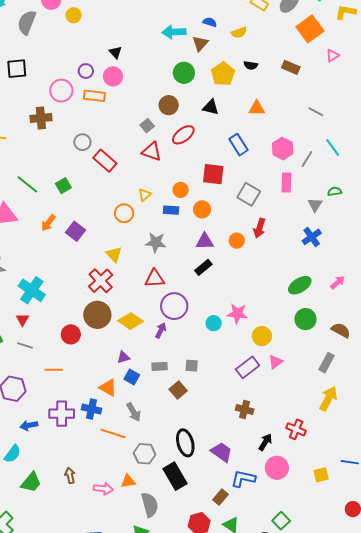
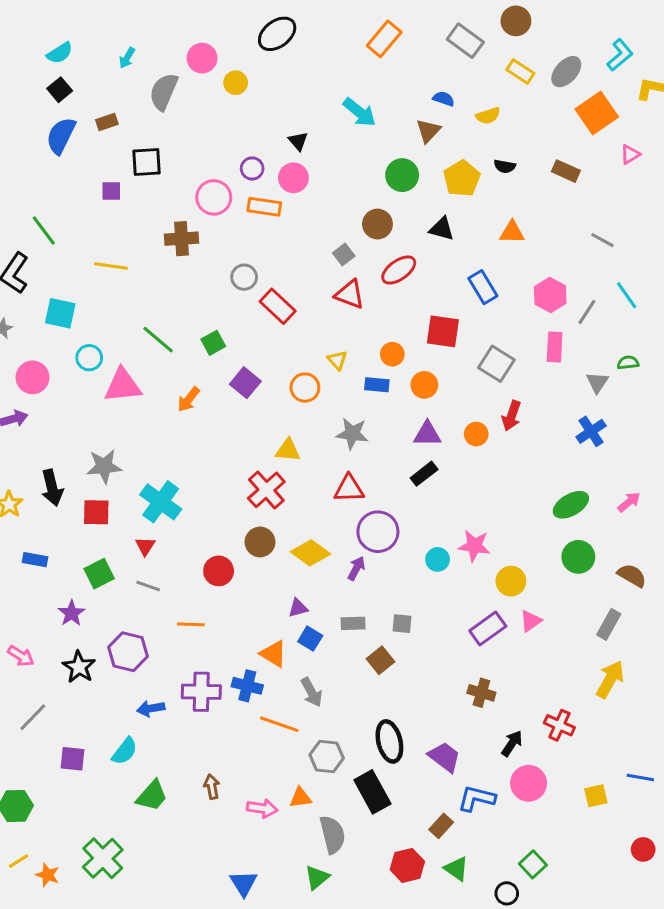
cyan arrow: (174, 32) -> (359, 112), moved, turned -140
yellow triangle: (145, 195) -> (337, 360), turned -32
purple square: (75, 231) -> (245, 383), moved
yellow triangle: (114, 254) -> (288, 450), turned -42
brown circle: (97, 315) -> (260, 542), size x0.7

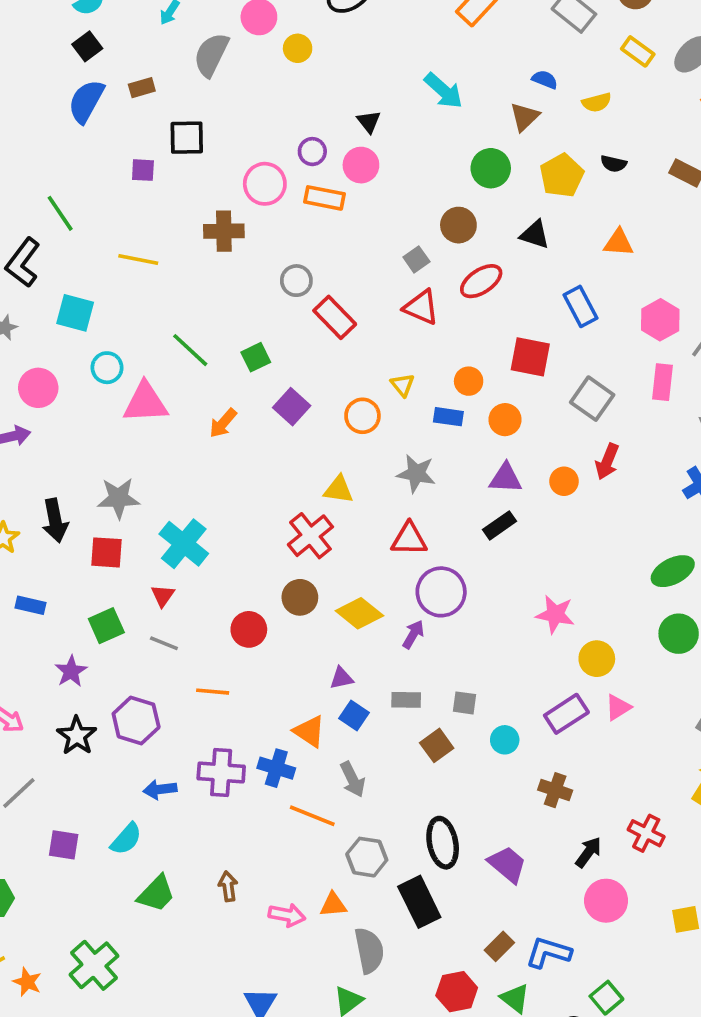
cyan circle: (438, 559) -> (505, 740), moved
blue L-shape: (476, 798) -> (548, 953), moved

